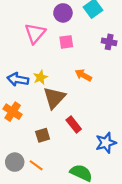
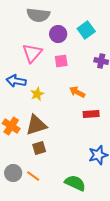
blue arrow: (18, 79) -> (16, 81), moved
brown triangle: (54, 98) -> (36, 125), moved, turned 30
red rectangle: (74, 125) -> (91, 114), moved, turned -56

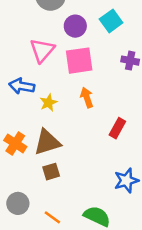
pink square: (61, 61) -> (79, 61), size x1.6
orange arrow: (77, 92) -> (87, 98), moved, turned 42
red rectangle: (91, 114) -> (117, 128), turned -56
orange line: (33, 176) -> (52, 217), moved

